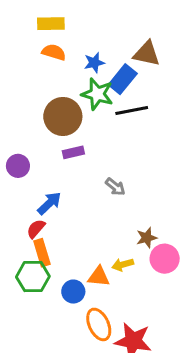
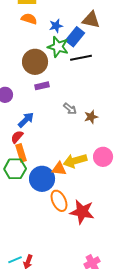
brown star: (147, 238) -> (91, 117), moved
yellow arrow: (123, 265) -> (75, 161), size x1.6
blue circle: (73, 292) -> (42, 179), size x1.6

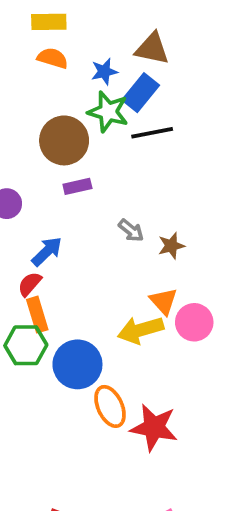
brown triangle: (91, 20) -> (152, 49), moved
orange triangle: (59, 169) -> (164, 301), moved, turned 42

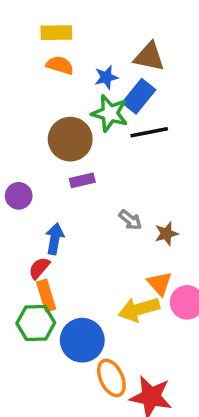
blue arrow: (47, 251) -> (55, 239), turned -36

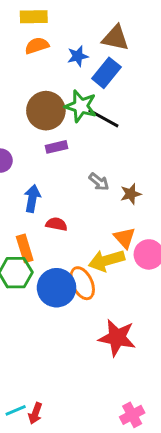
orange semicircle: (60, 65) -> (37, 46), turned -35
green star: (110, 113) -> (81, 106), moved
black line: (149, 132) -> (103, 118), moved, turned 40
red semicircle: (39, 268) -> (57, 224), moved, turned 60
orange ellipse: (111, 378) -> (82, 283), moved

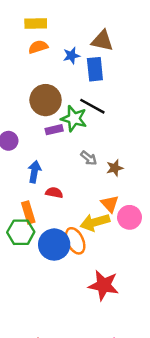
blue rectangle: (106, 73) -> (95, 69), turned -45
green star: (81, 106) -> (74, 119), moved

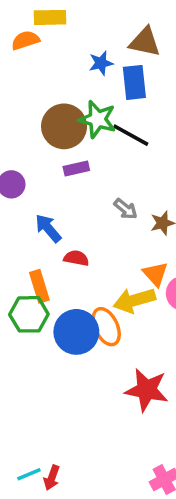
orange semicircle: (38, 47) -> (25, 40), moved
green star: (74, 119) -> (97, 119), moved
blue arrow: (34, 172) -> (48, 228), turned -50

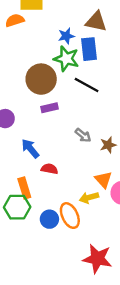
green star: (97, 119) -> (66, 59), moved
yellow arrow: (134, 300) -> (89, 198), size x0.7
blue circle: (76, 332) -> (49, 219), size x0.6

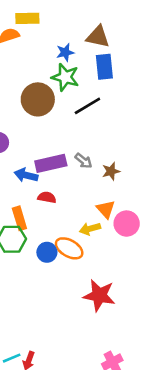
blue rectangle: (89, 49) -> (104, 67), moved
black line: (87, 85) -> (87, 106), turned -60
purple rectangle: (49, 108) -> (51, 163), moved, size x1.6
blue arrow: (30, 148) -> (26, 175), turned -36
orange ellipse: (70, 216) -> (69, 248), turned -35

